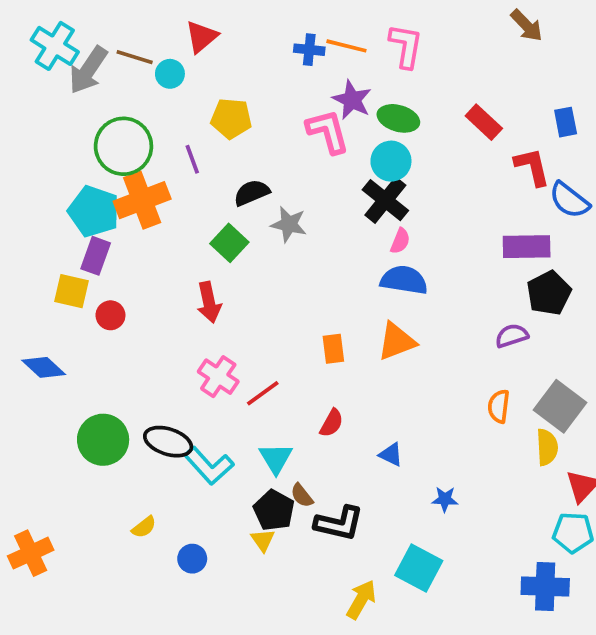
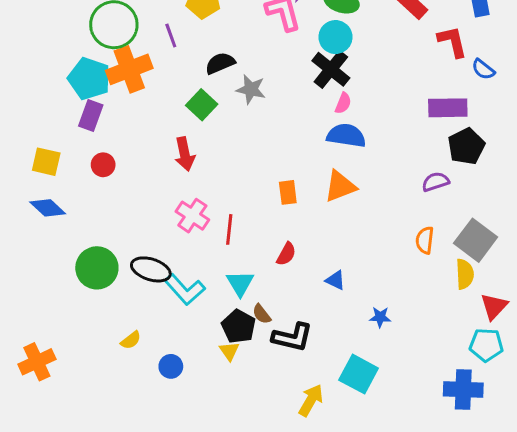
blue semicircle: (569, 200) -> (483, 69), size x0.7
yellow square: (71, 291) -> (46, 162), moved
red line: (263, 393) -> (229, 229), turned -48

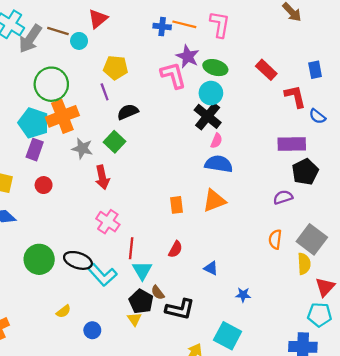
purple line: (171, 36) -> (105, 92), moved
gray star: (251, 89) -> (82, 148), moved
red line: (229, 229) -> (131, 248), moved

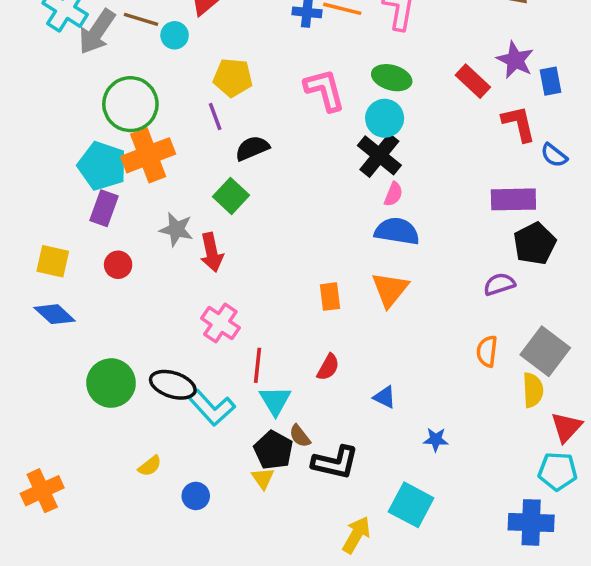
purple star: (188, 56) -> (515, 60), moved
gray star: (82, 148) -> (176, 229), moved
orange triangle: (214, 201) -> (390, 289), turned -30

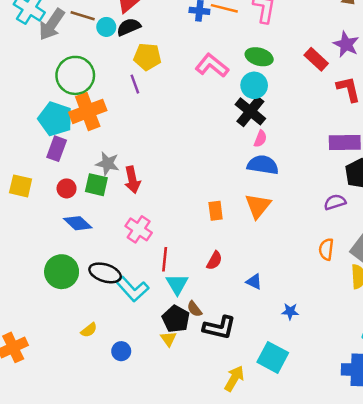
pink L-shape: (325, 90) -> (212, 65), turned -36
black semicircle: (252, 148) -> (129, 27), moved
green square: (231, 196) -> (96, 185), moved, turned -30
blue diamond: (55, 314) -> (78, 223), moved

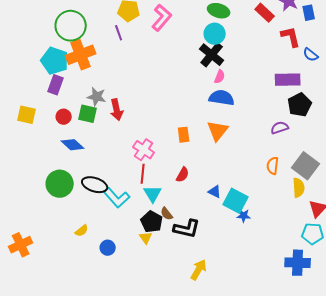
pink L-shape: (212, 65) -> (162, 18), moved, turned 92
pink cross: (139, 229) -> (144, 150), moved
cyan square: (273, 357) -> (236, 201), moved

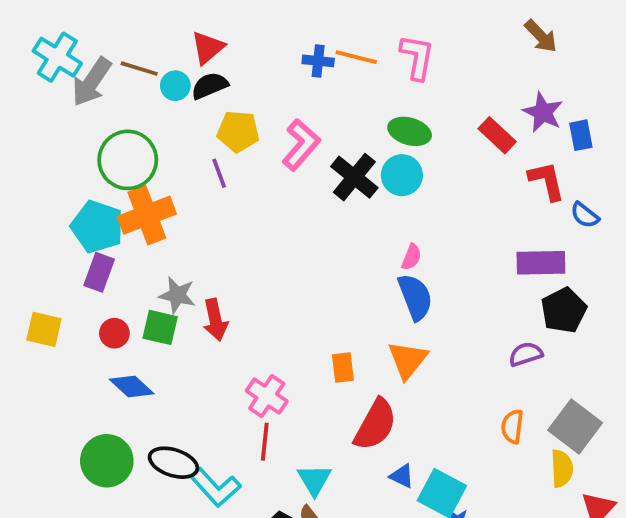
black cross: (212, 55) -> (354, 177), moved
blue semicircle: (222, 98) -> (415, 297), turned 60
red semicircle: (183, 175) -> (375, 425), moved, size x1.8
cyan triangle: (153, 194) -> (314, 480), moved

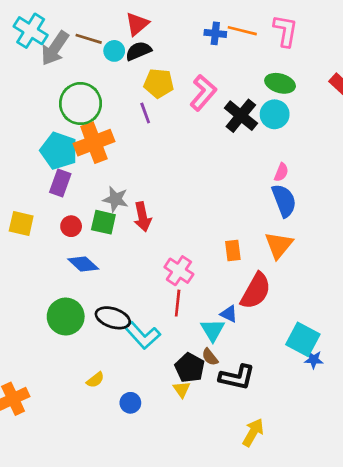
blue triangle: (402, 476) -> (229, 314), moved

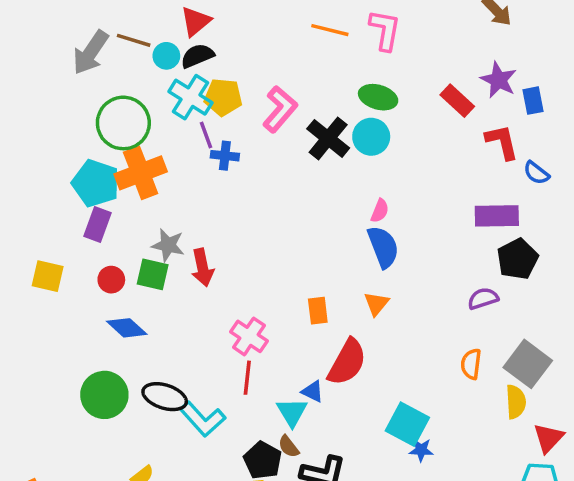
cyan cross: (31, 31) -> (190, 97), moved
blue cross: (215, 33) -> (225, 156), moved
orange triangle: (279, 245) -> (376, 304), size x0.7

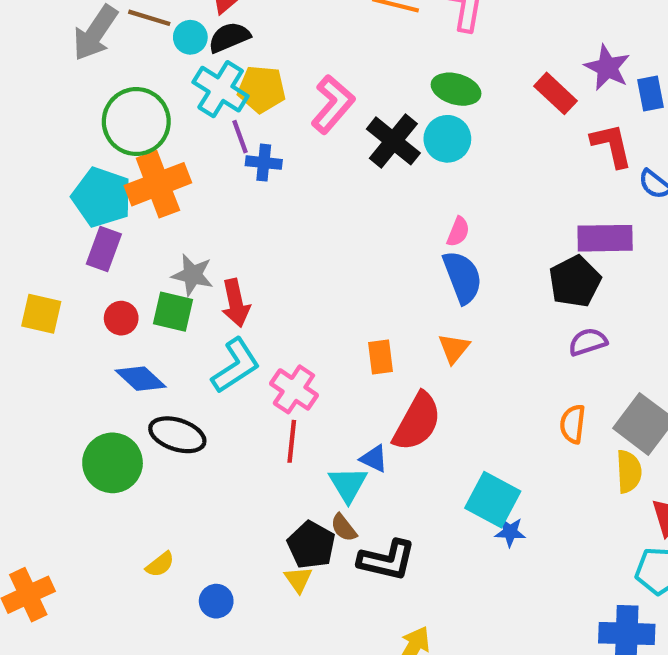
black pentagon: (517, 259) -> (575, 281), moved
black ellipse: (165, 397) -> (177, 435), moved
cyan L-shape: (203, 419) -> (236, 366), moved, turned -81

